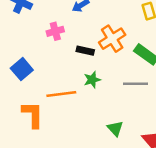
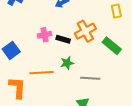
pink cross: (55, 31) -> (45, 35), moved
gray line: (135, 84) -> (90, 78), moved

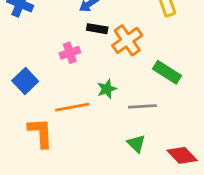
black rectangle: (63, 39) -> (97, 29), moved
green rectangle: (112, 46) -> (167, 72), moved

